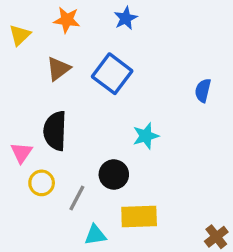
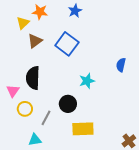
yellow triangle: (20, 35) -> (23, 23), moved
blue semicircle: (203, 91) -> (121, 65), moved
cyan triangle: (95, 235) -> (35, 140), moved

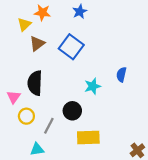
blue semicircle: (121, 65) -> (121, 75), moved

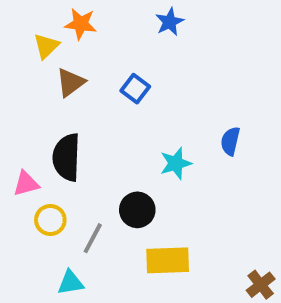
blue star: (80, 12) -> (170, 22), moved
blue square: (71, 47) -> (135, 89), size x0.6
pink triangle: (14, 97) -> (26, 184), turned 40

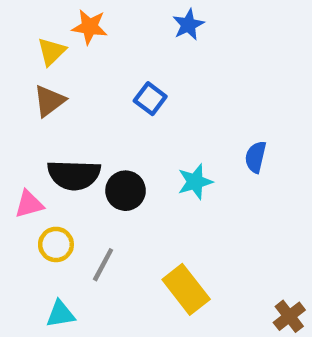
brown triangle: (71, 82) -> (49, 101), moved
black semicircle: (67, 157) -> (74, 175), turned -90
black circle: (137, 210) -> (126, 191), moved
yellow rectangle: (168, 260) -> (186, 289), turned 54
cyan triangle: (71, 283) -> (60, 314), moved

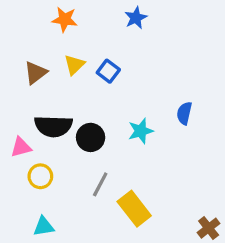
yellow triangle: (51, 52) -> (74, 65), moved
gray line: (103, 265) -> (100, 184), moved

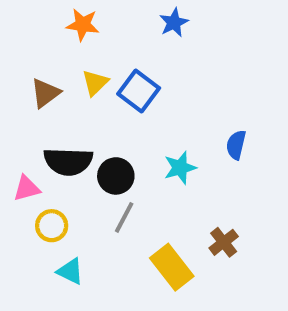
blue square: (108, 71) -> (139, 91), size x1.4
gray line: (100, 184) -> (124, 217), moved
cyan triangle: (44, 226) -> (70, 271), moved, turned 35
brown cross: (209, 228) -> (224, 242), moved

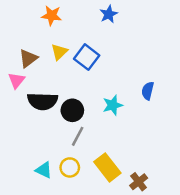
pink triangle: (27, 188) -> (17, 80), moved, turned -36
yellow circle: (52, 226) -> (70, 167), moved
brown cross: (224, 242) -> (139, 182), moved

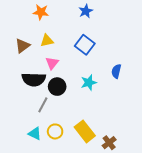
yellow triangle: (59, 52) -> (47, 41), turned 32
blue square: (87, 57) -> (85, 45), moved
pink triangle: (17, 80) -> (52, 63), moved
gray line: (78, 136) -> (43, 105), moved

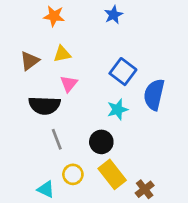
blue square: (85, 45) -> (123, 72), moved
blue semicircle: (116, 71) -> (154, 95), size x1.6
black circle: (57, 87) -> (101, 142), moved
gray line: (43, 105) -> (57, 139), turned -49
cyan triangle: (35, 134) -> (46, 189), moved

